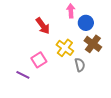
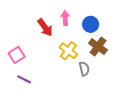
pink arrow: (71, 11) -> (65, 18), moved
pink square: (39, 60) -> (17, 55), moved

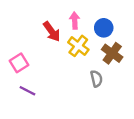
yellow cross: (68, 51) -> (78, 46), moved

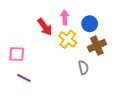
brown cross: (112, 53) -> (97, 46), turned 30
pink square: (19, 63) -> (17, 54), turned 35

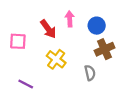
yellow cross: (68, 39) -> (56, 59), moved
pink square: (17, 54) -> (18, 41), moved

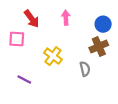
blue circle: (97, 26) -> (103, 24), moved
red arrow: (48, 29) -> (32, 19), moved

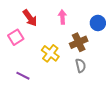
pink square: (17, 39) -> (16, 37), turned -35
brown cross: (99, 46) -> (79, 42), moved

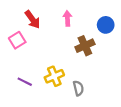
yellow cross: (50, 53) -> (54, 76), moved, turned 30
gray semicircle: (81, 66) -> (78, 88), moved

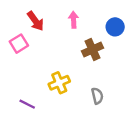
purple line: (25, 82) -> (27, 104), moved
gray semicircle: (78, 88) -> (97, 96), moved

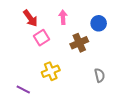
pink square: (19, 44) -> (42, 38), moved
gray semicircle: (97, 96) -> (100, 75), moved

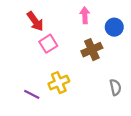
pink arrow: (63, 17) -> (85, 15), moved
purple line: (23, 90) -> (32, 94), moved

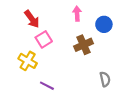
yellow cross: (59, 83) -> (28, 61), moved, turned -36
purple line: (32, 94) -> (47, 86), moved

